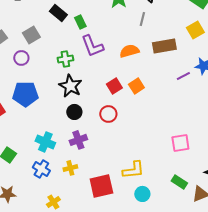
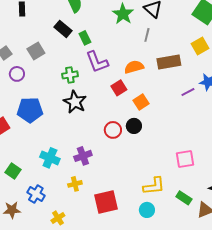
purple circle: (21, 58) -> (17, 74), moved
red square: (114, 86) -> (119, 88), moved
black circle: (74, 112) -> (134, 126), moved
blue cross: (41, 169) -> (36, 194), moved
yellow L-shape: (133, 170) -> (154, 186), moved

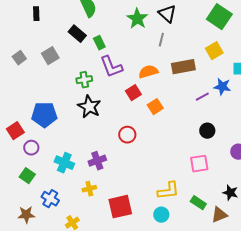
purple circle: (17, 74) -> (31, 148), moved
black circle: (134, 126) -> (207, 131), moved

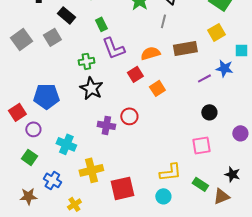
black rectangle: (77, 34) -> (66, 15), moved
gray square: (19, 58) -> (21, 39), size x1.5
purple cross: (97, 161) -> (106, 125), moved, turned 30
yellow cross: (89, 189) -> (91, 170), size x1.6

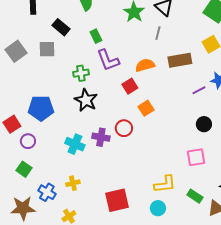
gray square: (52, 37) -> (47, 49), turned 30
orange square: (157, 88) -> (146, 108), moved
cyan cross: (66, 144) -> (75, 144), moved
yellow cross: (91, 170) -> (73, 183), moved, size x0.6
brown star: (28, 196) -> (23, 208), size x1.4

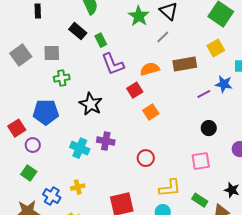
black rectangle: (61, 27) -> (78, 31), moved
gray line: (158, 33) -> (163, 37), turned 32
green cross: (81, 73) -> (62, 78), moved
red circle: (124, 128) -> (146, 158), moved

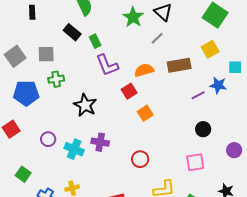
blue pentagon: (46, 112) -> (26, 93), moved
purple circle: (33, 145) -> (48, 139), moved

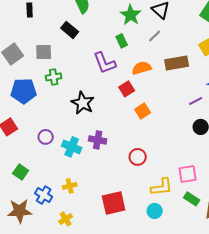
green rectangle: (95, 41) -> (122, 41), moved
purple line: (198, 95) -> (196, 101), moved
pink square: (195, 162) -> (188, 174), moved

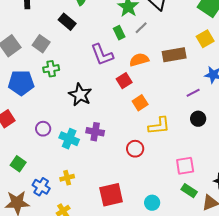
gray line: (155, 36) -> (141, 28), moved
gray square: (44, 52) -> (41, 44), turned 36
yellow L-shape: (162, 187) -> (159, 126), moved

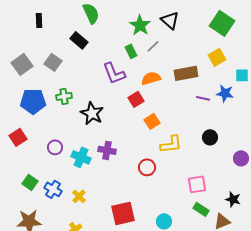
green cross: (51, 69) -> (64, 96), moved
purple line: (193, 93) -> (203, 98), moved, turned 40
yellow cross: (67, 178) -> (79, 196), turned -32
blue cross: (41, 187) -> (53, 189), moved

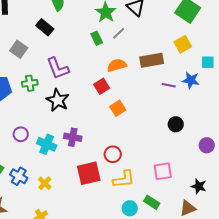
purple L-shape: (114, 73) -> (58, 68), moved
yellow L-shape: (171, 144) -> (124, 179), moved
green rectangle: (201, 209) -> (152, 202), moved
red square: (123, 213) -> (89, 173), moved

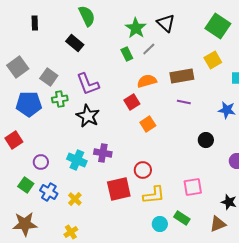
gray square: (19, 49) -> (49, 77), moved
blue star: (191, 80) -> (227, 110), moved
purple line: (169, 85) -> (184, 102), moved
purple circle: (21, 134) -> (41, 162), moved

